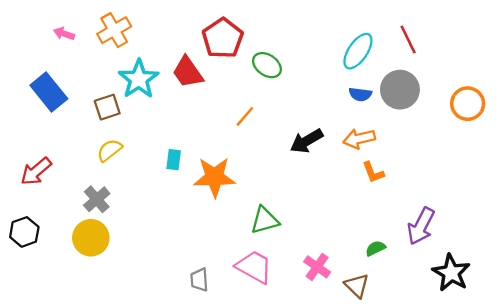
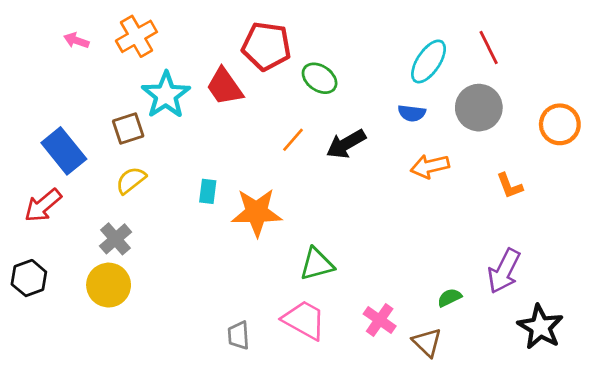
red pentagon: (223, 38) -> (266, 46), turned -30
blue rectangle: (49, 92) -> (64, 151), moved
blue semicircle: (360, 94) -> (412, 113), moved
black arrow: (307, 141) -> (346, 144), moved
orange L-shape: (373, 172) -> (510, 186), moved

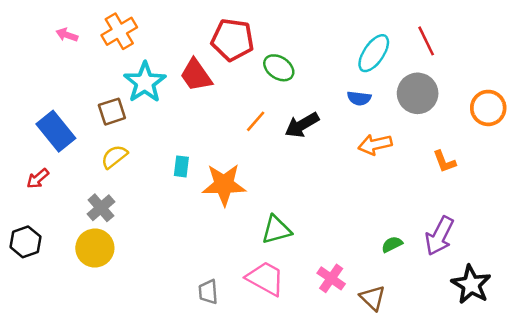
red arrow: (43, 205) -> (38, 179), size x0.7
green semicircle: (449, 298) -> (392, 244), moved

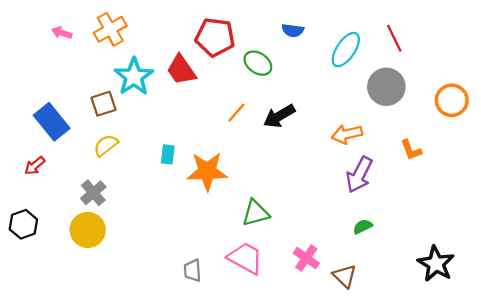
blue semicircle: (359, 98) -> (293, 30), moved
purple arrow: (440, 236) -> (359, 175), moved

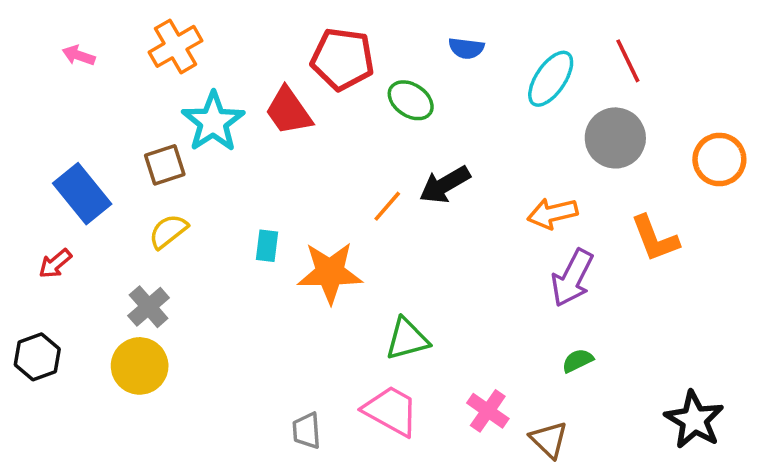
pink arrow: (62, 33) -> (79, 55), moved
orange line: (236, 113) -> (387, 206), moved
orange L-shape: (411, 150) -> (655, 238), size x1.4

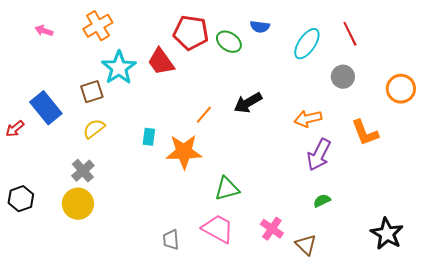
green ellipse: (411, 100) -> (229, 42), moved
gray circle: (615, 138) -> (343, 77), size x0.7
orange line: (387, 206) -> (204, 115), moved
red arrow: (55, 264) -> (15, 129), moved

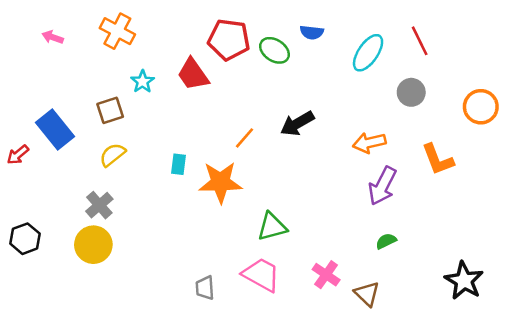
orange cross: (98, 26) -> (117, 31), turned -32
cyan star: (119, 68) -> (143, 82), size x0.6

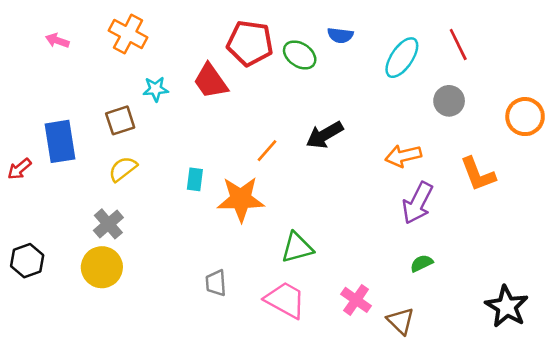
cyan star: (143, 82) -> (156, 89), turned 30
blue rectangle: (55, 130) -> (60, 141), turned 30
gray trapezoid: (205, 288) -> (216, 283), moved

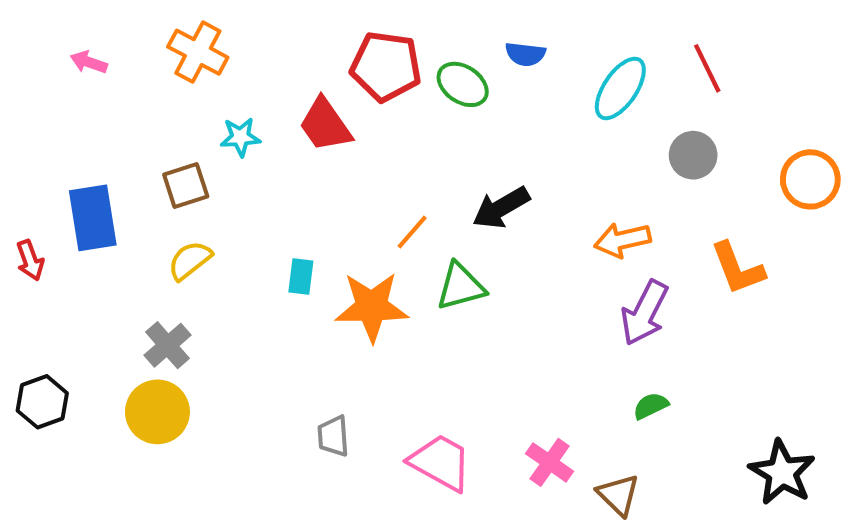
red arrow: (19, 169) -> (30, 260), turned -70
green triangle: (297, 248) -> (461, 287), moved

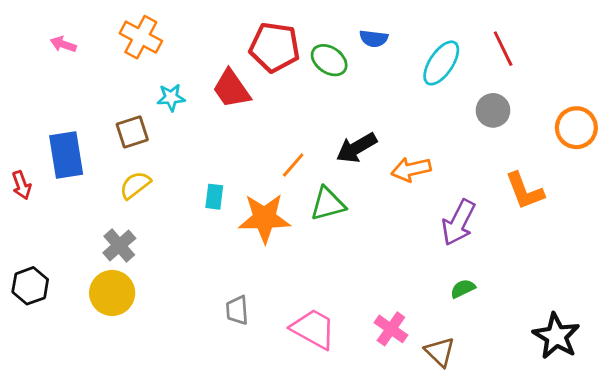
orange arrow: (622, 240) -> (411, 169), moved

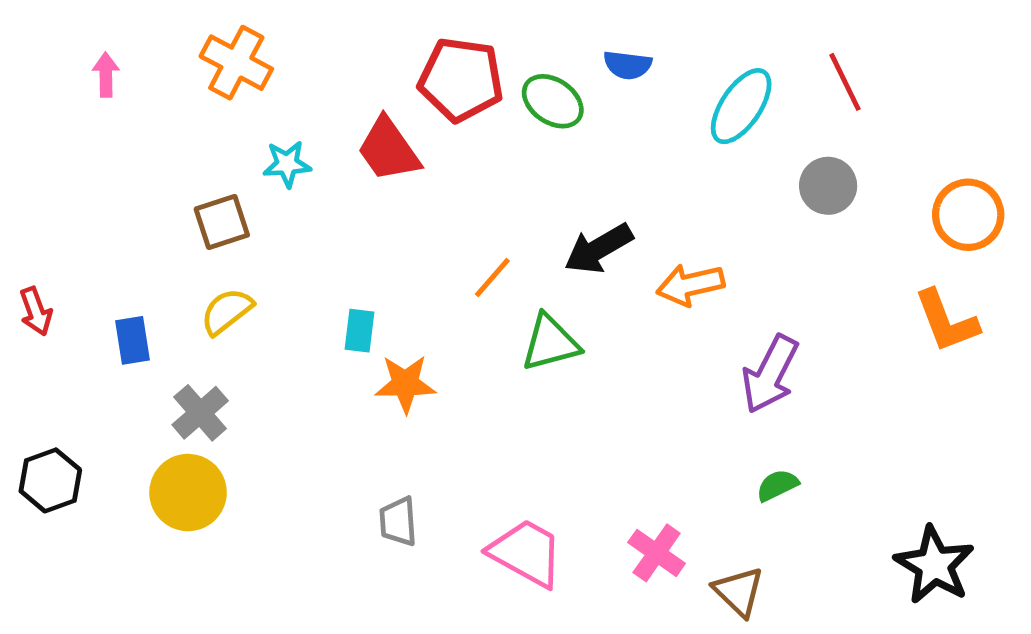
pink arrow: (63, 44) -> (106, 75), turned 70
blue rectangle: (66, 155) -> (132, 340), moved, size x0.6
orange L-shape: (525, 191) -> (946, 321), moved
orange star: (264, 218) -> (405, 384), moved, size x0.7

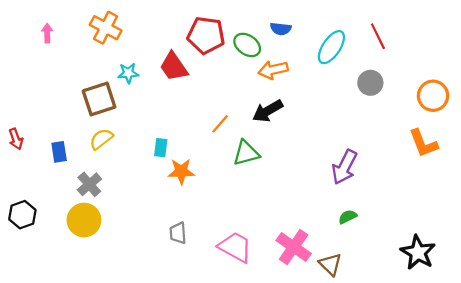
brown square: (222, 222) -> (99, 99), size x1.4
orange arrow: (690, 285) -> (273, 70), moved
pink cross: (657, 553) -> (294, 247), size x1.4

